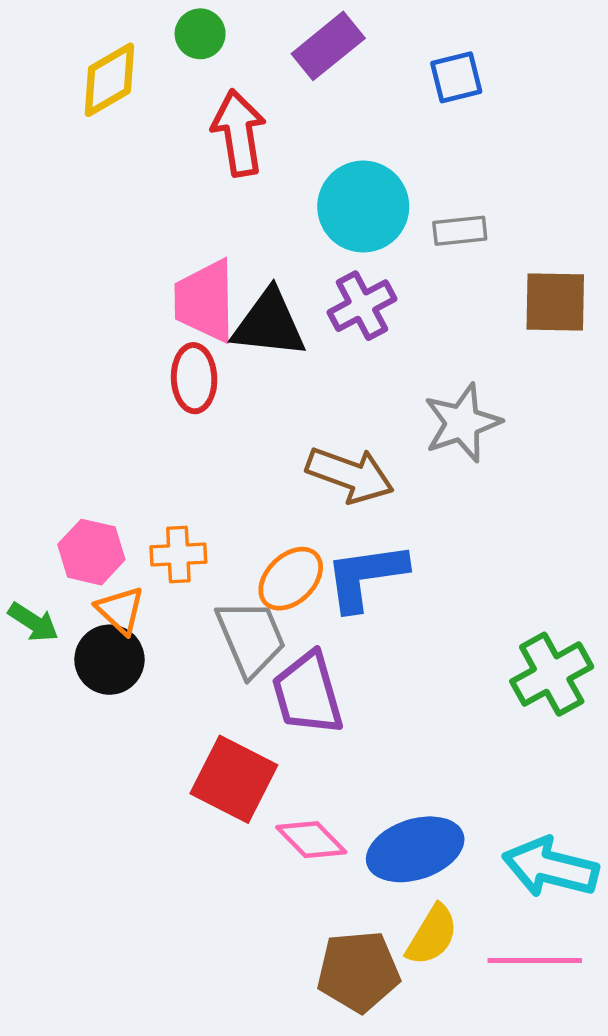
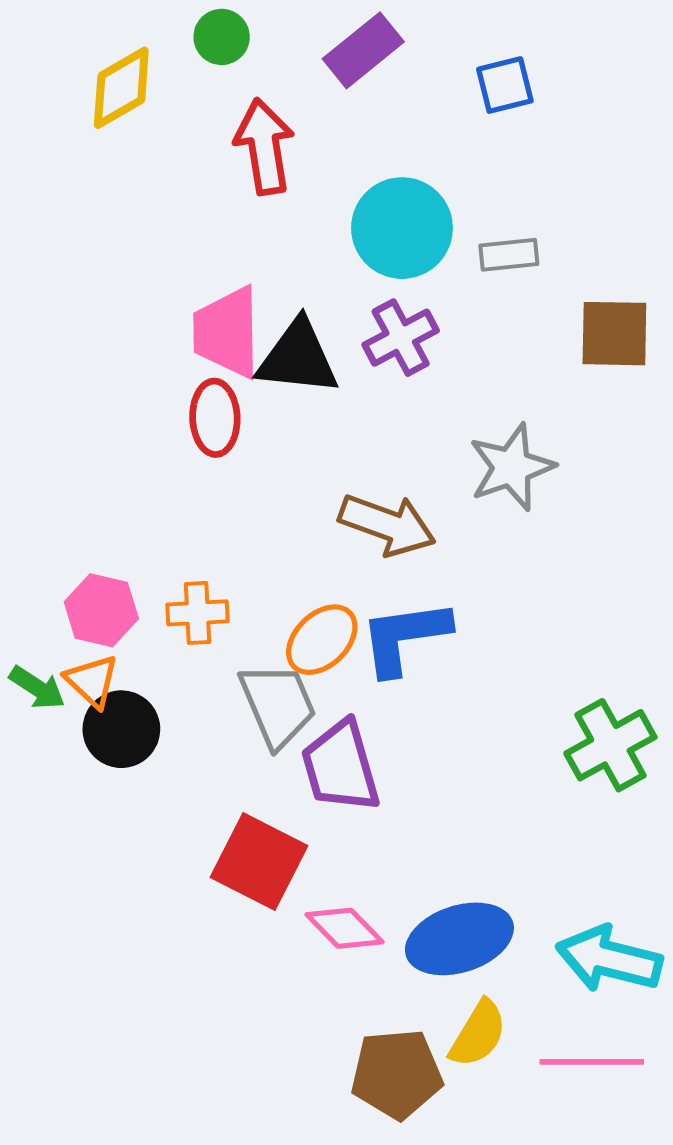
orange triangle: (120, 610) -> (92, 681), moved

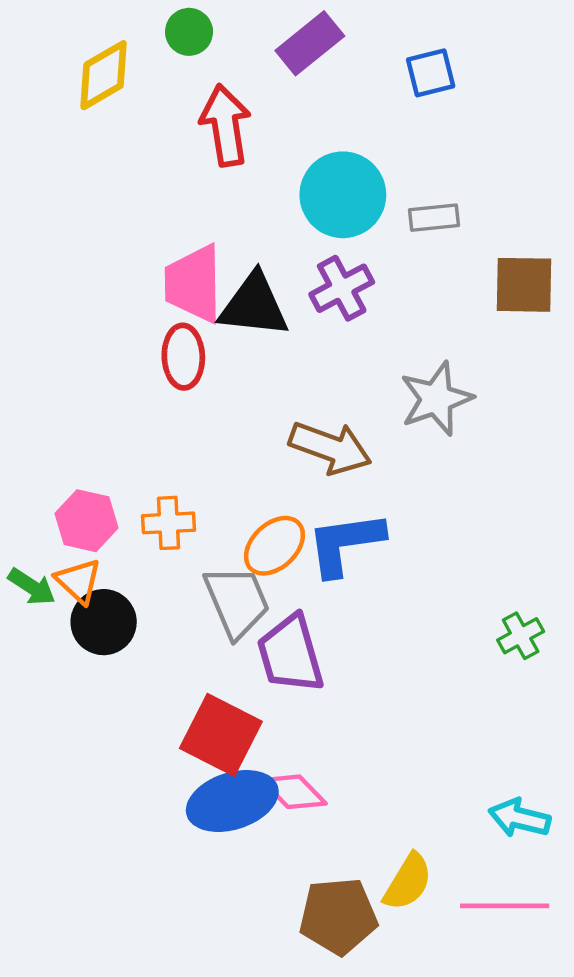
green cross: (610, 745) -> (521, 636), size x0.6
blue ellipse: (459, 939) -> (232, 801), moved
cyan arrow: (609, 959) -> (519, 818), size x0.7

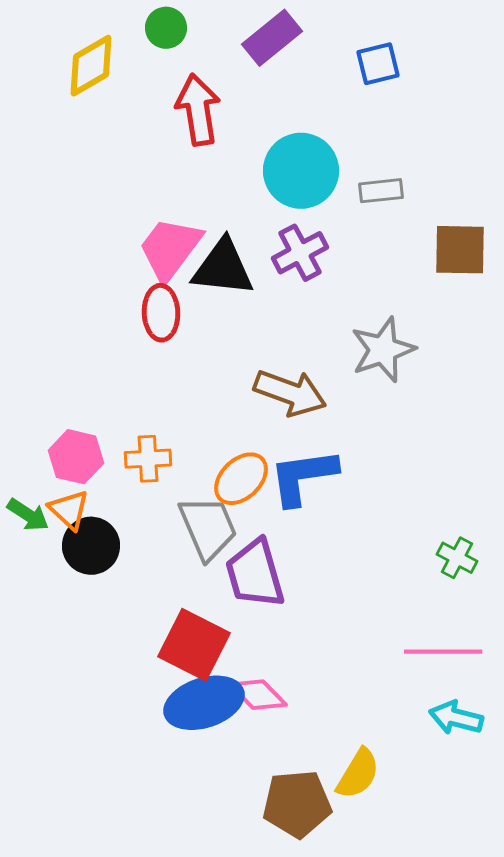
pink trapezoid: (194, 284) -> (170, 249), turned 38
green cross: (521, 636) -> (457, 558), turned -33
pink line: (505, 906) -> (443, 652), moved

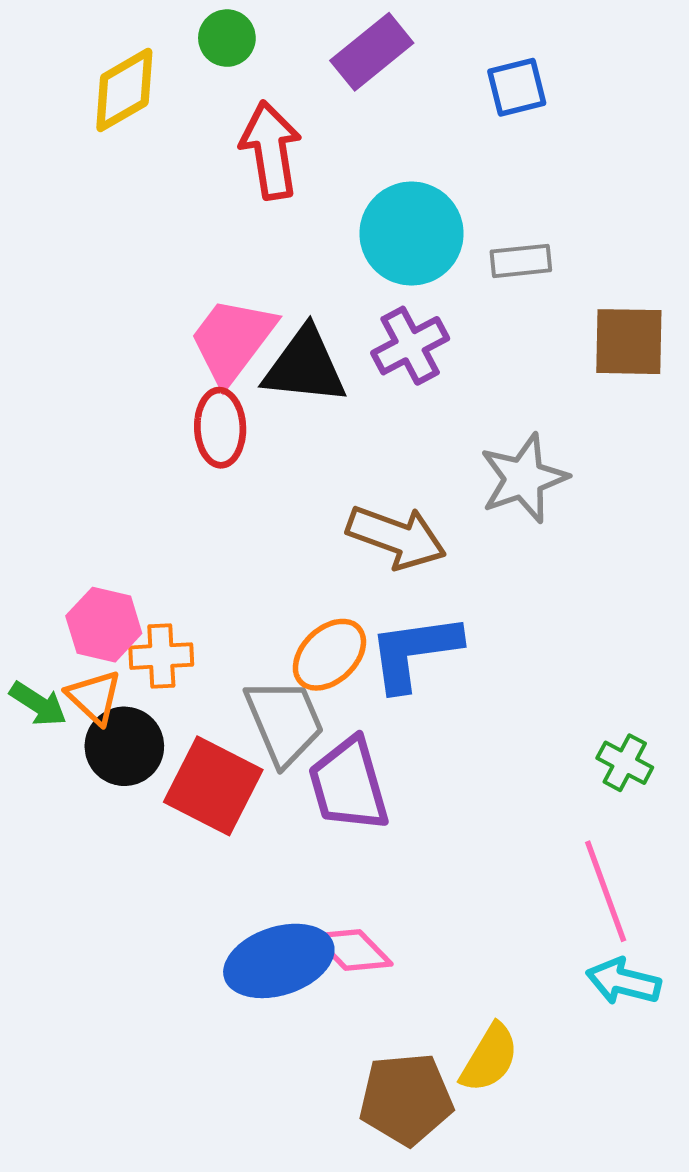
orange cross: (148, 459) -> (161, 656), moved
red square: (194, 645) -> (213, 786), moved
pink line: (443, 652) -> (606, 891), turned 70

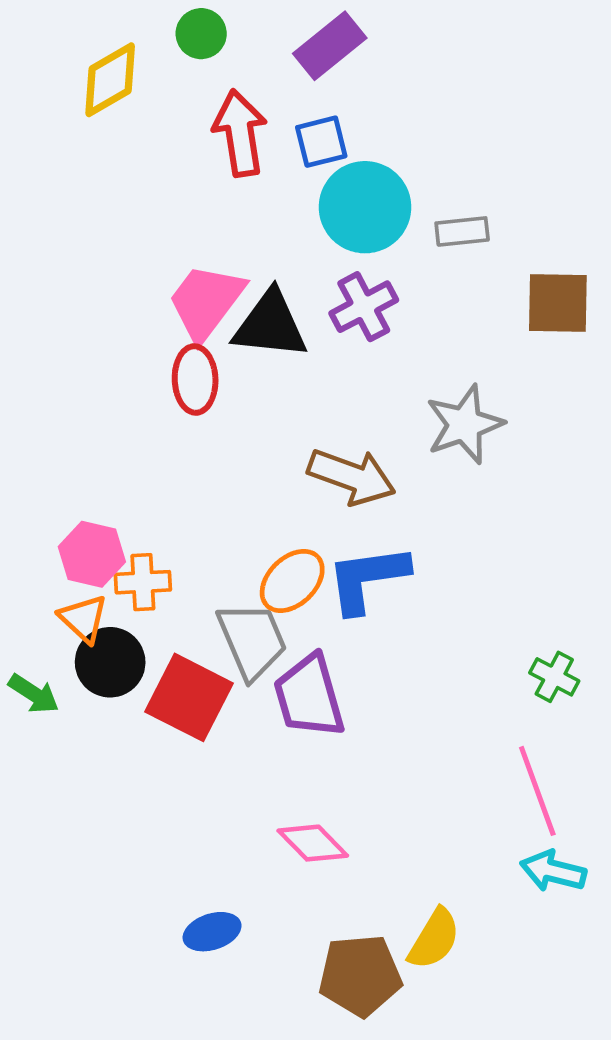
blue square: (517, 87) -> (321, 142), moved
green arrow: (38, 704) -> (34, 694), moved
blue ellipse: (279, 961) -> (212, 932), moved, size x0.6

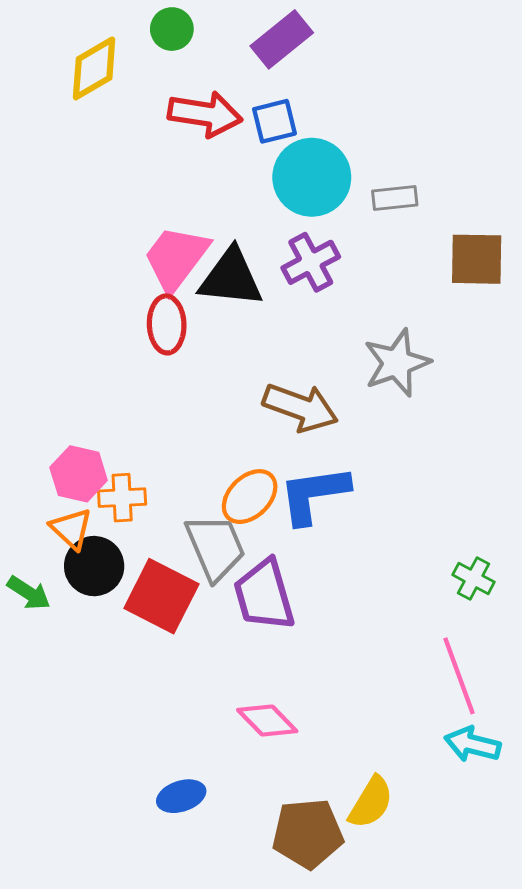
red arrow: (240, 133) -> (205, 114), turned 108

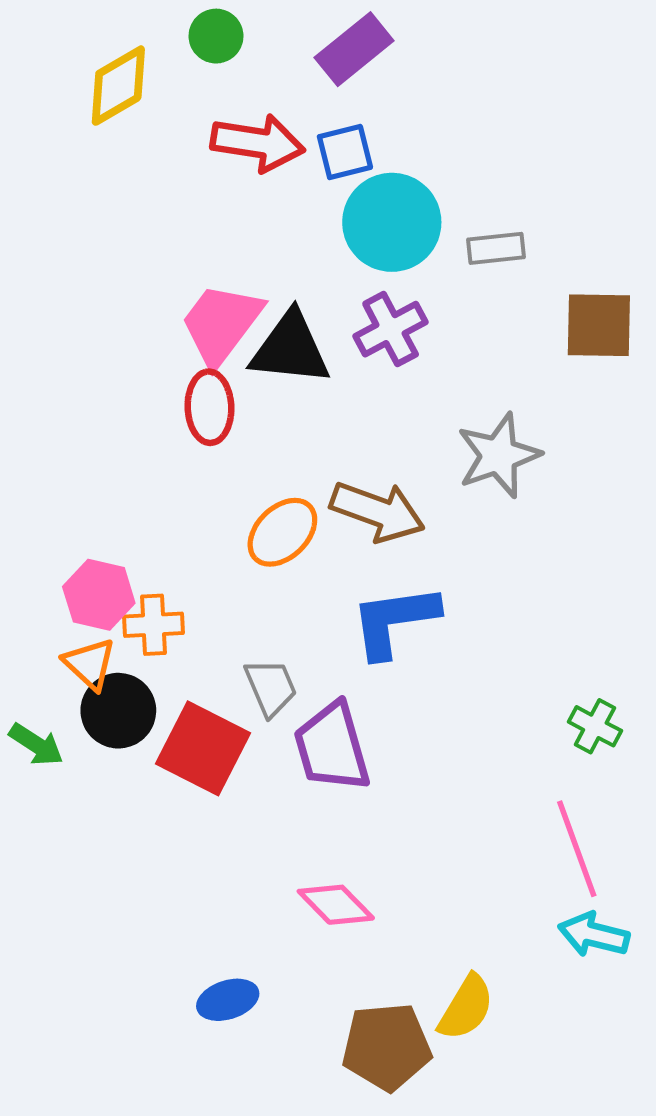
orange ellipse: (250, 497) -> (282, 532), moved
gray trapezoid: (215, 547) -> (271, 687), size x0.7

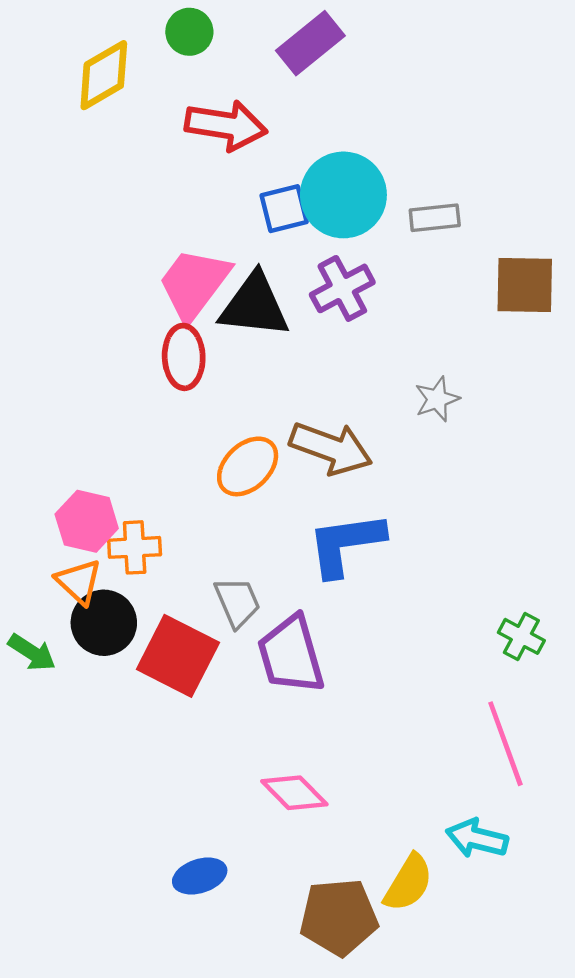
blue square: (345, 152) -> (284, 209), moved
gray star: (499, 455) -> (437, 399), size x0.6
cyan arrow: (594, 935) -> (477, 838), moved

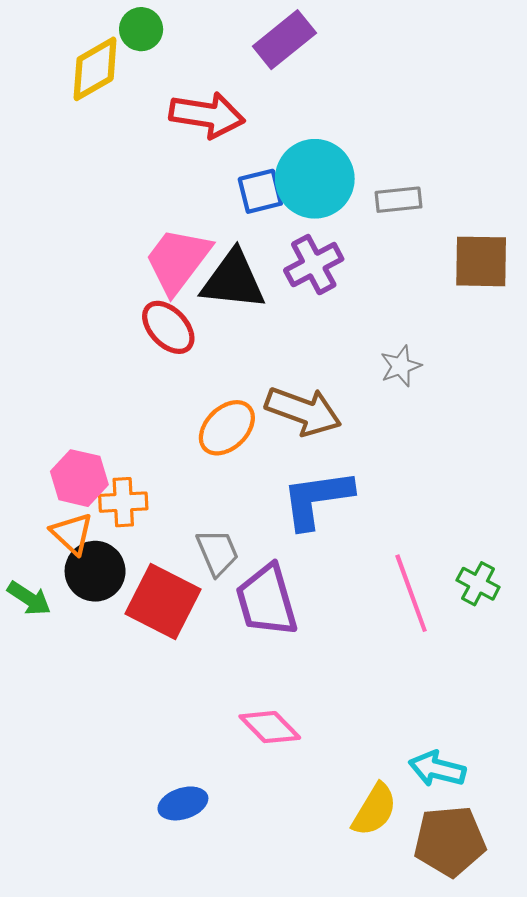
green circle: (189, 32) -> (141, 29), moved
red ellipse: (184, 357) -> (168, 327), turned -42
pink line: (505, 744) -> (411, 593), moved
brown pentagon: (339, 917) -> (450, 841), moved

